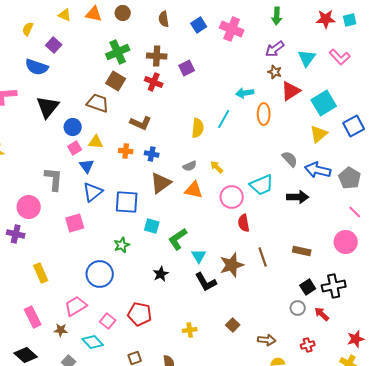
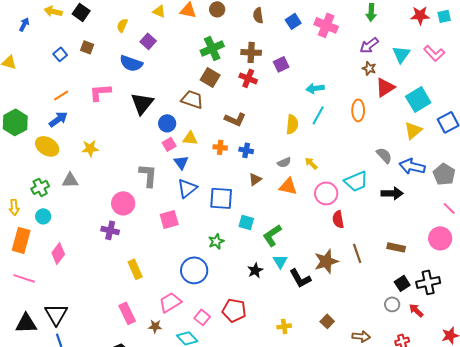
cyan arrow: (245, 93) -> (315, 88), moved
brown triangle: (161, 183) -> (255, 179), size x0.6
cyan triangle: (199, 256) -> (280, 261), moved

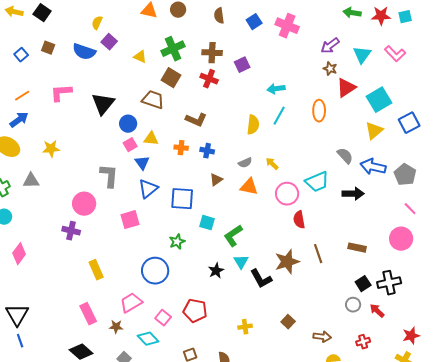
yellow triangle: (159, 11) -> (140, 57), moved
green arrow: (371, 12) -> (352, 13), moved, turned 96
yellow semicircle: (122, 25) -> (97, 23), moved
blue semicircle: (131, 63) -> (84, 52), moved

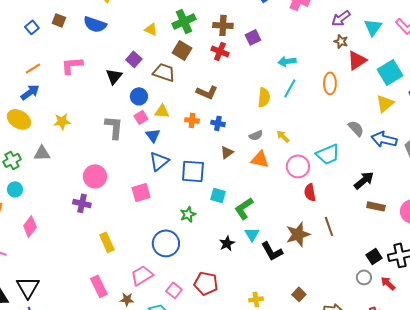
purple square: (109, 42) -> (134, 59), moved
black triangle: (103, 104) -> (114, 76), size x0.7
gray L-shape: (109, 176) -> (114, 127), moved
black arrow: (353, 194) -> (364, 180), moved, turned -40
brown rectangle: (357, 248) -> (376, 206), moved

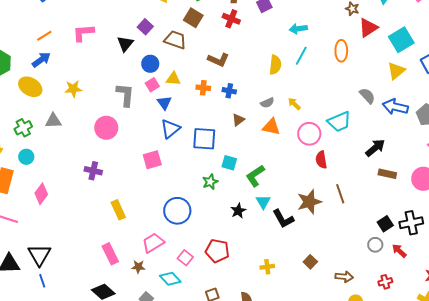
pink circle: (95, 176) -> (106, 128), moved
green star: (188, 214) -> (210, 182), moved

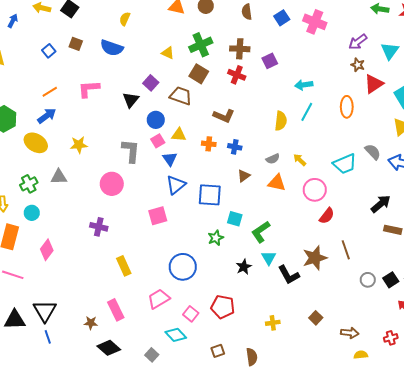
cyan trapezoid: (339, 122) -> (345, 164), moved
red semicircle: (321, 160) -> (327, 216), turned -132
gray circle: (375, 245) -> (368, 280), moved
brown star: (138, 267) -> (91, 323), moved

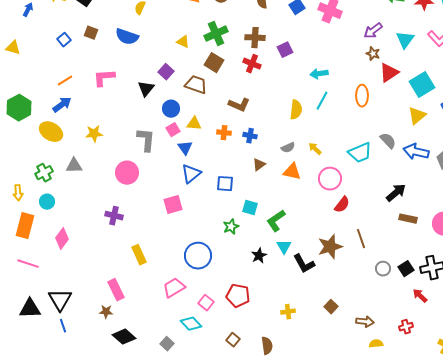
blue square: (210, 195) -> (225, 184), size x0.7
pink rectangle: (116, 310) -> (116, 290), moved
brown square: (218, 351) -> (233, 340), turned -32

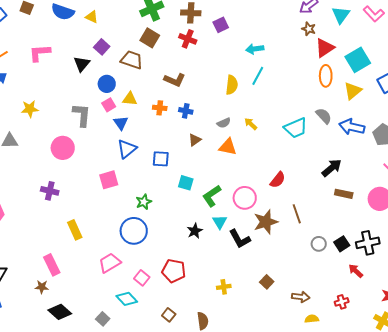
yellow triangle: (183, 42) -> (92, 17), moved
orange ellipse: (362, 96) -> (326, 76), moved
pink circle: (330, 179) -> (245, 198), moved
green star: (231, 227) -> (144, 202), moved

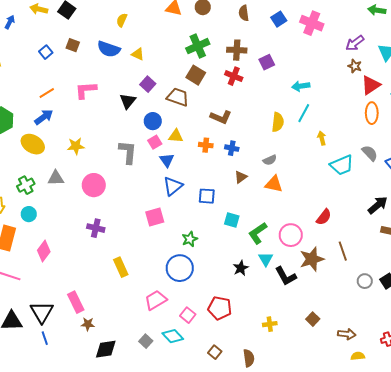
yellow arrow: (251, 124) -> (322, 138), moved, turned 32
pink circle: (63, 148) -> (94, 185), moved
pink rectangle: (52, 265) -> (76, 302), moved
black diamond: (60, 312) -> (106, 349), turned -50
gray square: (103, 319) -> (146, 341), moved

